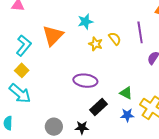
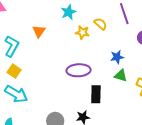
orange triangle: (53, 35) -> (39, 31), size x0.6
black rectangle: (99, 107) -> (96, 94), turned -36
blue star: (127, 115) -> (117, 57), moved

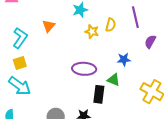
yellow semicircle: (100, 24) -> (111, 25), turned 56
yellow square: (14, 71) -> (20, 63), turned 32
green triangle: (121, 76) -> (113, 80), moved

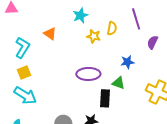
orange triangle: (49, 26) -> (50, 34), turned -32

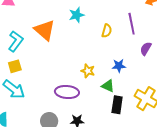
orange triangle: (50, 34) -> (45, 30), size x1.6
yellow star: (94, 36) -> (88, 71), moved
purple ellipse: (88, 74) -> (67, 92), moved
black rectangle: (105, 98) -> (117, 105), moved

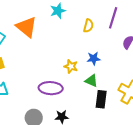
purple line: (132, 24) -> (113, 18), turned 30
blue star: (119, 66) -> (94, 59), moved

